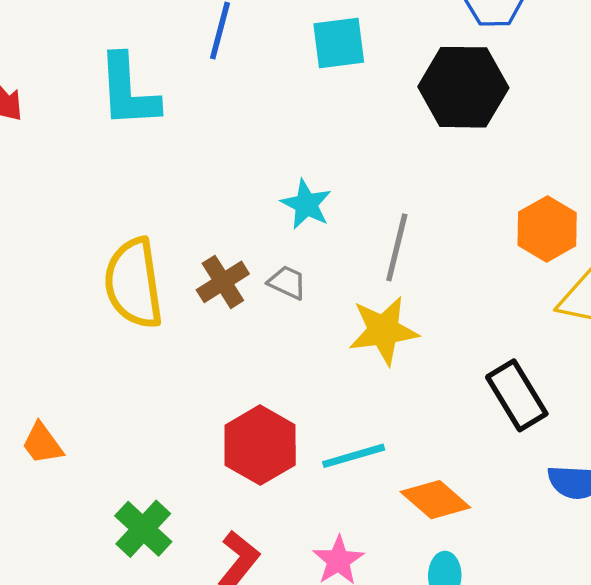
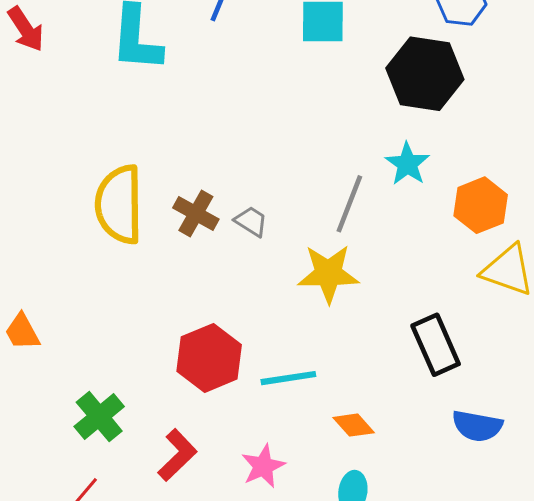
cyan star: (306, 204) -> (407, 164), moved
brown cross: (223, 282) -> (196, 214), turned -36
orange diamond: (435, 500) -> (354, 425), size x0.7

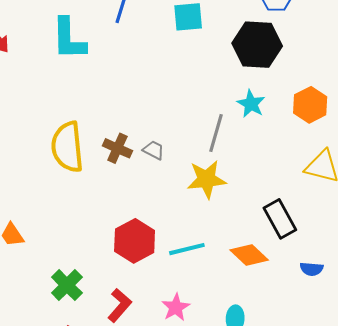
orange hexagon: (481, 205) -> (310, 105), moved
orange diamond: (354, 425) -> (249, 255), moved, size x1.4
blue semicircle: (477, 426) -> (312, 269), size x0.7

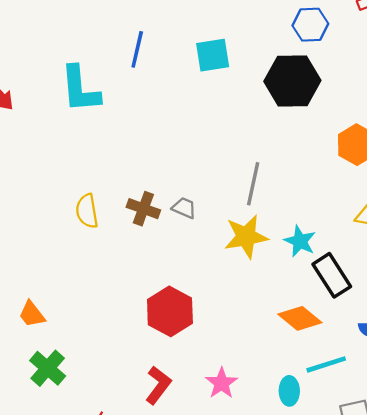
cyan star: (251, 104) -> (300, 241), moved
yellow semicircle: (67, 147) -> (87, 211), size x0.6
cyan line: (187, 249) -> (326, 364), moved
green cross: (67, 285) -> (48, 368), moved

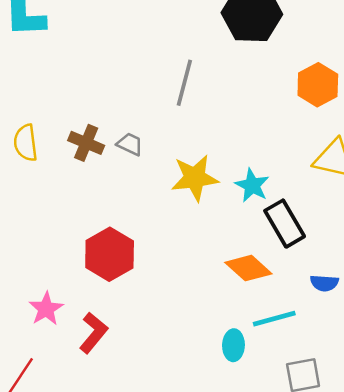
gray line: (253, 184) -> (184, 83), moved
pink star: (222, 383) -> (46, 309), moved

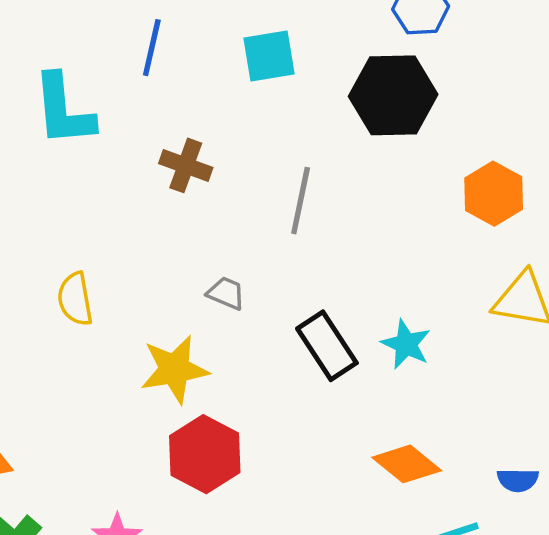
brown cross: (86, 143) -> (186, 165), moved
yellow star: (195, 178) -> (174, 369), moved
black rectangle: (285, 224) -> (327, 346), moved

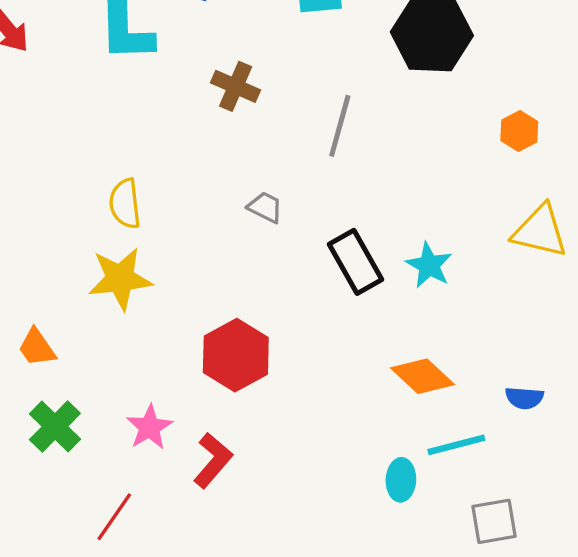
orange hexagon: (494, 194) -> (519, 131), size x0.7
yellow star: (174, 369) -> (120, 279), moved

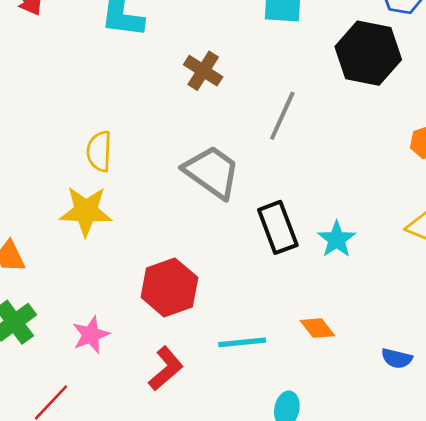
gray trapezoid: (265, 207) -> (212, 172), size x2.0
orange diamond: (422, 376) -> (317, 328), size x0.7
cyan line: (456, 445) -> (242, 342), moved
red L-shape: (213, 460) -> (166, 369), moved

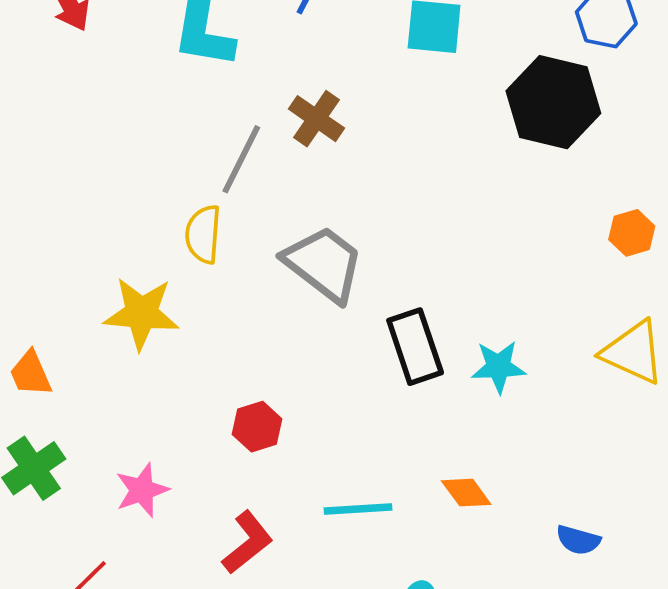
gray line: (282, 116) -> (241, 159), moved
yellow semicircle: (99, 151) -> (203, 234), moved
cyan star: (337, 239) -> (498, 367), turned 30
red hexagon: (169, 287) -> (257, 427), size x0.6

